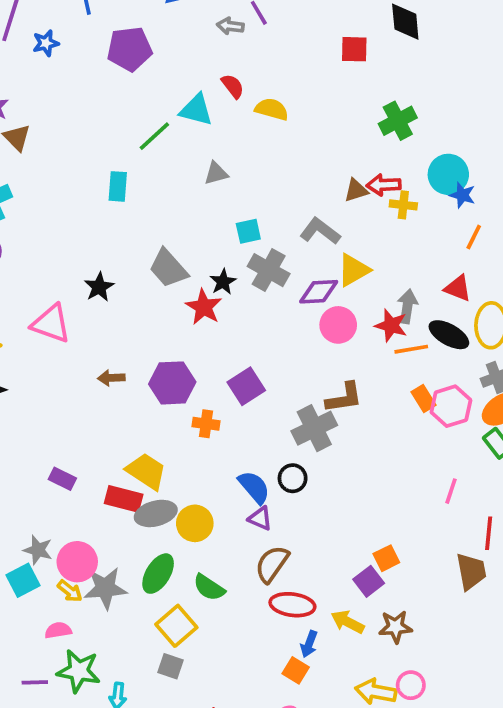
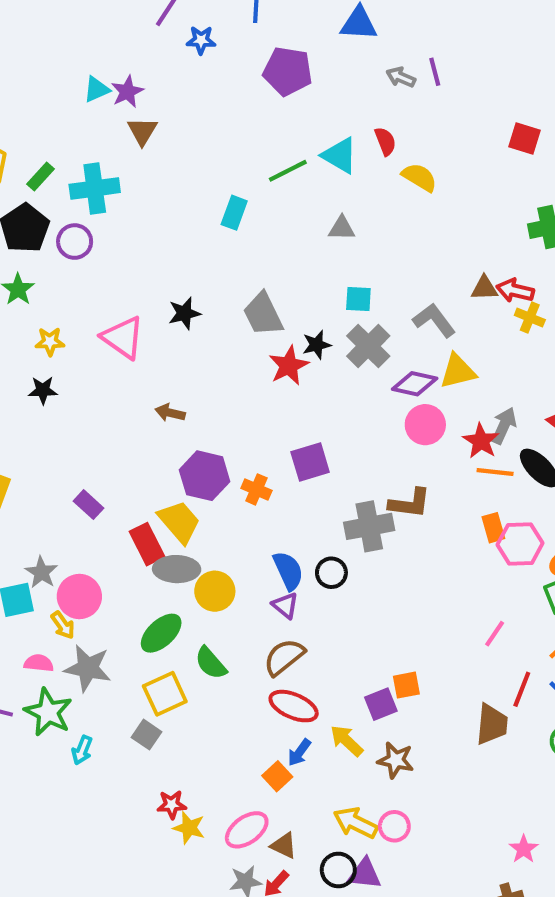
purple hexagon: (172, 383) -> (205, 476), moved
red rectangle: (124, 499) -> (147, 544), turned 33
gray star: (105, 588) -> (88, 668), moved

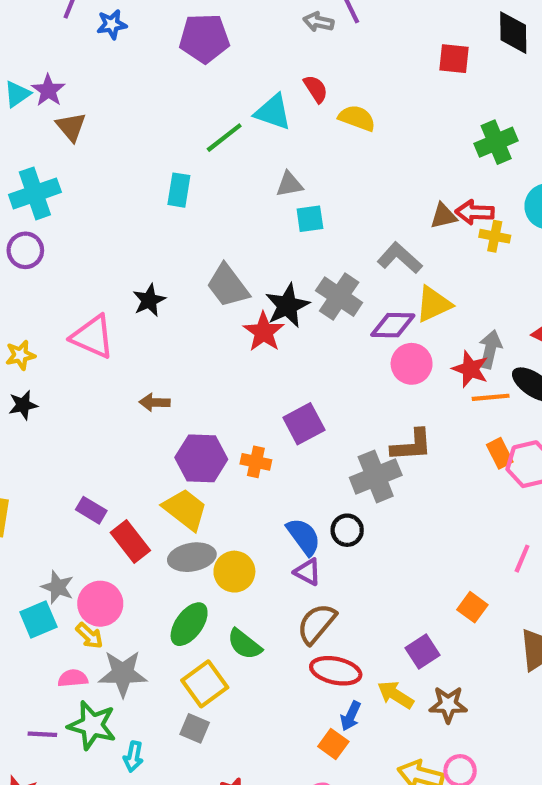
cyan square: (358, 299) -> (310, 219), moved
black star: (317, 345) -> (287, 306), size x1.5
red rectangle: (147, 544) -> (130, 542), moved
orange square: (406, 685) -> (472, 607), moved, turned -32

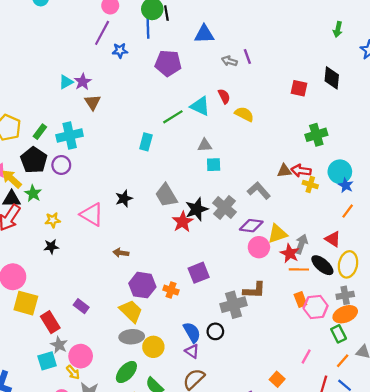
yellow triangle: (433, 304) -> (277, 234), moved
red rectangle: (130, 542) -> (50, 322), moved

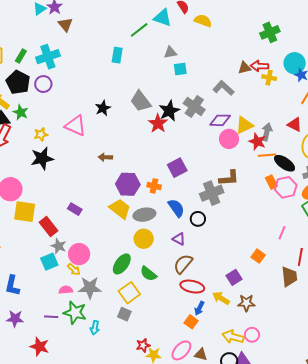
black star: (51, 247) -> (42, 158), size x1.6
black ellipse: (322, 265) -> (285, 163), moved
blue semicircle: (192, 332) -> (176, 208), moved
gray ellipse: (132, 337) -> (144, 215), moved

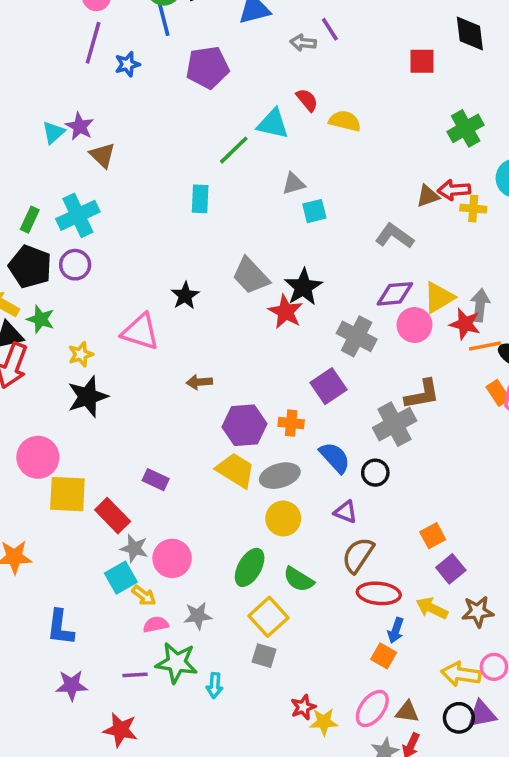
gray cross: (194, 107) -> (357, 336), moved
orange square: (258, 256) -> (433, 536), moved, turned 32
yellow arrow: (74, 269) -> (144, 596), moved
gray star: (90, 288) -> (198, 616), size x0.7

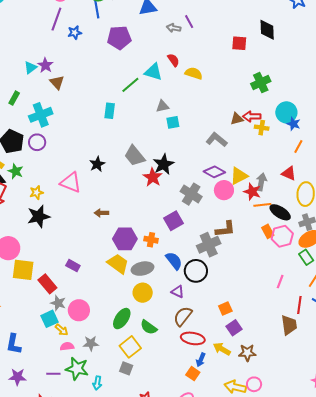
green rectangle: (30, 220) -> (14, 98), moved
purple diamond: (395, 294) -> (214, 172), turned 30
black circle: (375, 473) -> (196, 271), size x1.5

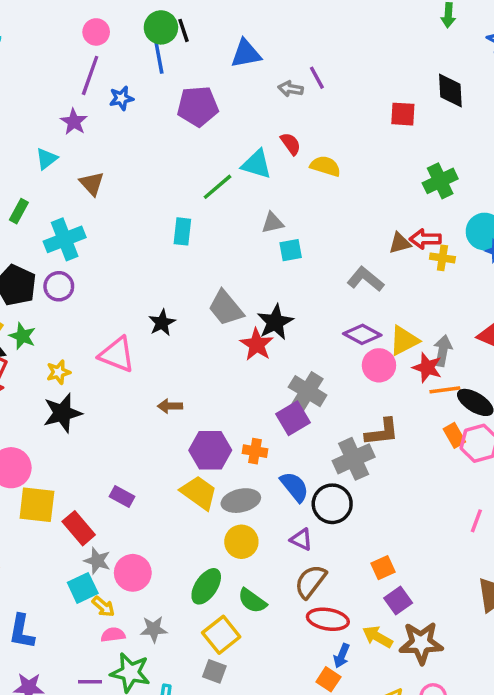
purple star: (45, 65) -> (74, 122), moved
gray cross: (191, 194) -> (308, 391), moved
brown star: (247, 353) -> (421, 643), size x1.4

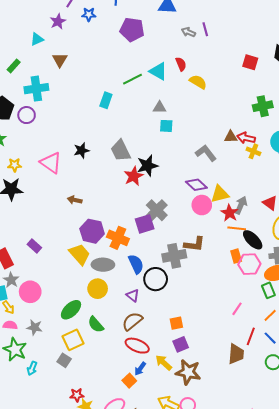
orange cross: (255, 451) -> (118, 238), size x1.5

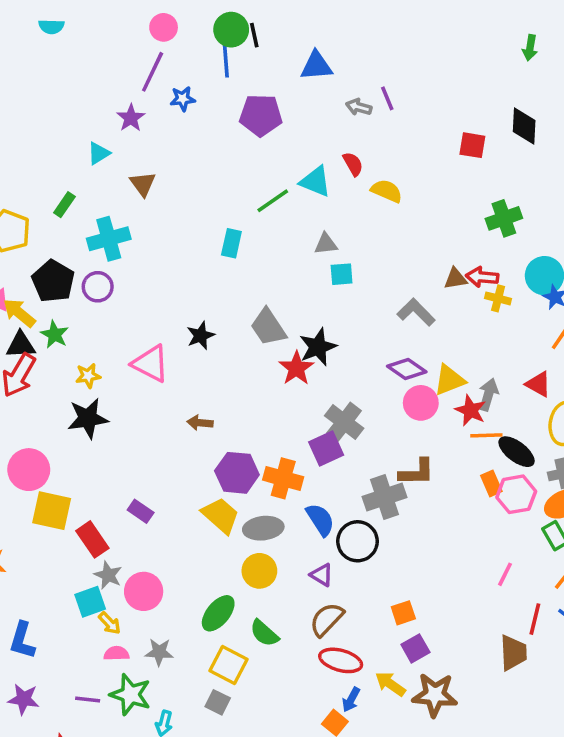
yellow square: (73, 340) -> (228, 665), turned -30

